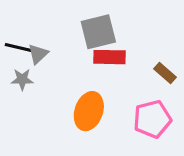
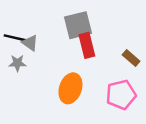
gray triangle: (38, 54) -> (30, 43), turned -42
red rectangle: (109, 57) -> (87, 45), turned 75

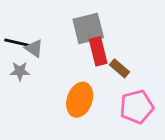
brown rectangle: (131, 58) -> (120, 68), moved

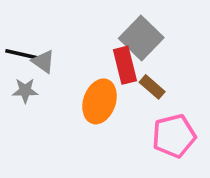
gray square: (88, 28) -> (141, 38), moved, turned -32
orange ellipse: (80, 100) -> (100, 101), moved

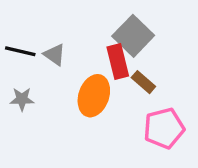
gray triangle: (43, 62) -> (54, 55), moved
gray star: (25, 91) -> (22, 99), moved

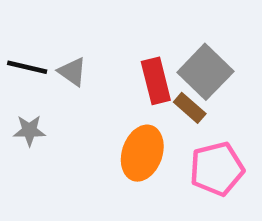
gray square: (133, 36) -> (205, 72), moved
orange ellipse: (94, 96) -> (142, 153), moved

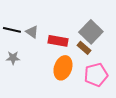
red rectangle: (156, 81) -> (58, 41), moved, turned -66

